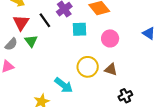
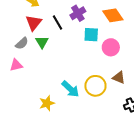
pink circle: (110, 38) -> (111, 47), moved
yellow circle: (88, 67) -> (95, 86), moved

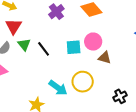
black line: (58, 23) -> (44, 49), moved
cyan square: (91, 35) -> (74, 47), moved
brown triangle: (119, 78) -> (105, 58), moved

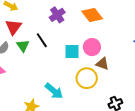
black line: (44, 49) -> (42, 40), moved
yellow circle: (83, 82) -> (87, 78), moved

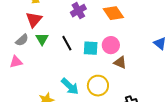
black line: (42, 40) -> (67, 43), moved
yellow circle: (87, 78) -> (98, 86), moved

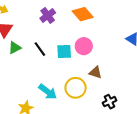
green triangle: (42, 39) -> (15, 48), turned 40
brown triangle: (120, 63) -> (96, 72), moved

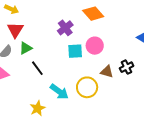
purple cross: (48, 15) -> (65, 28), moved
black line: (40, 49) -> (37, 68), moved
black cross: (110, 102) -> (127, 67), moved

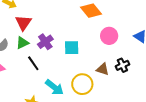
purple cross: (65, 28) -> (45, 42), moved
red triangle: (15, 30) -> (23, 23), moved
pink circle: (95, 46) -> (109, 36), moved

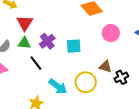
green triangle: (22, 43) -> (24, 43), turned 32
black cross: (122, 65) -> (121, 77), moved

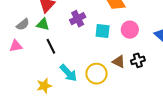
purple cross: (47, 41) -> (78, 19), moved
cyan square: (74, 46) -> (103, 31), moved
black cross: (121, 77) -> (138, 60), moved

